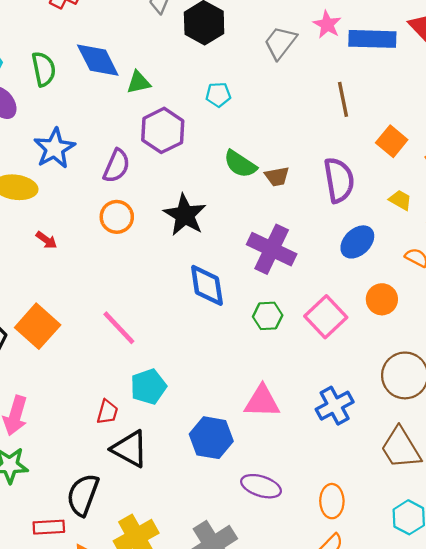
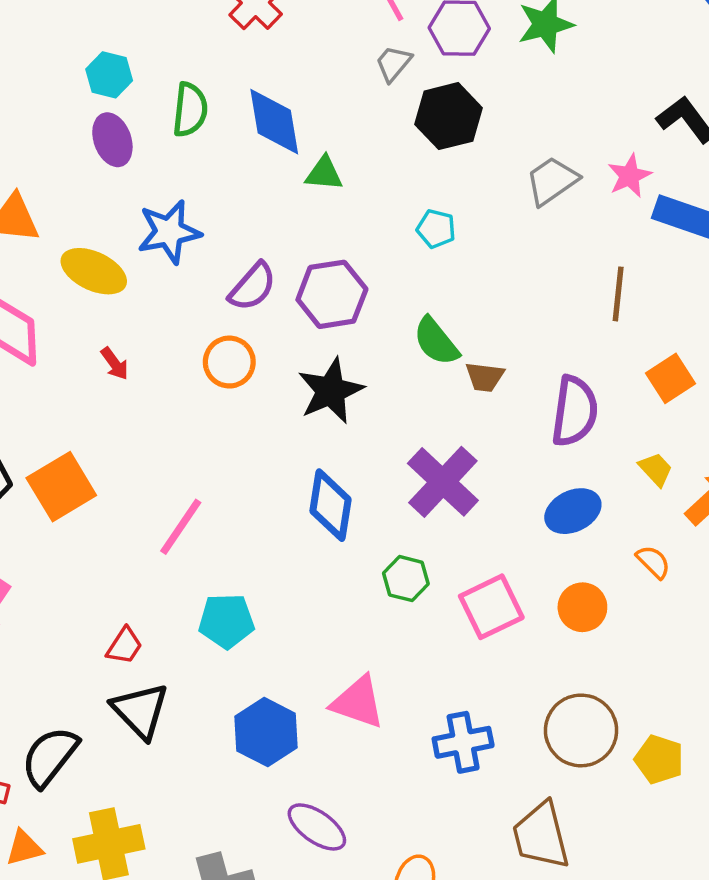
purple hexagon: (163, 130) -> (332, 294), moved
pink line: (119, 328) -> (181, 527), turned 60
cyan pentagon: (148, 387) -> (226, 621), moved

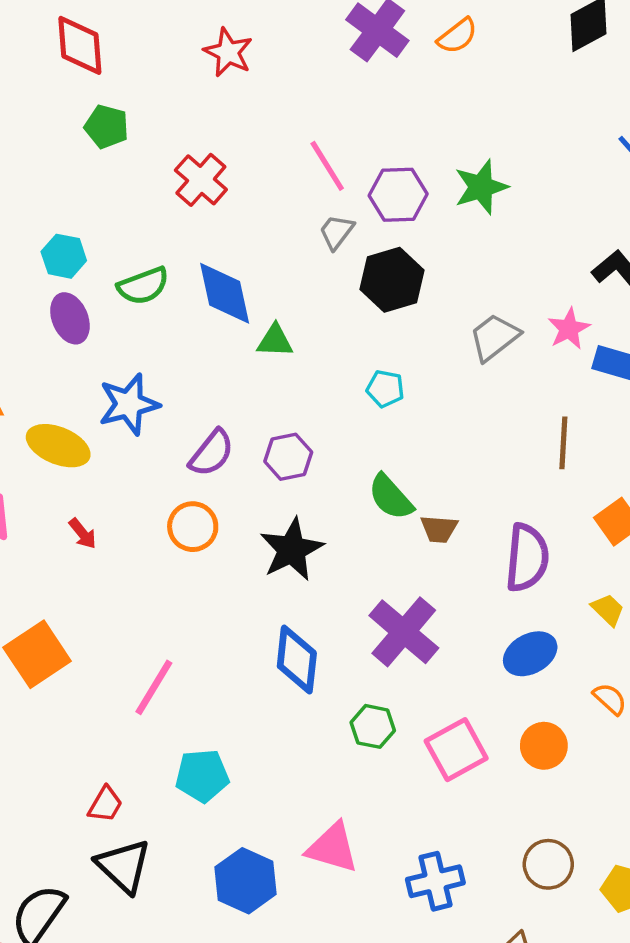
green semicircle: (190, 110) -> (143, 286), turned 66
purple hexagon: (332, 294) -> (288, 457), size x0.7
brown circle: (581, 730) -> (548, 864), size x0.7

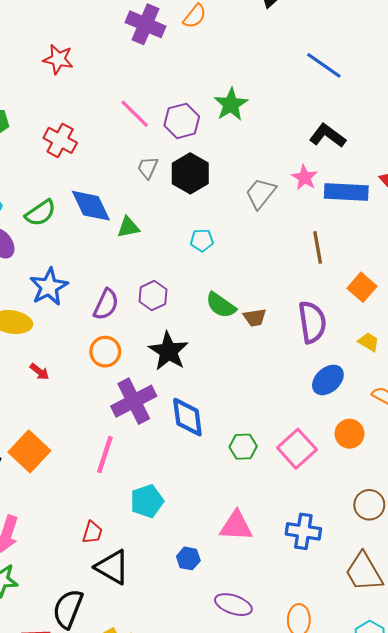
gray trapezoid: (336, 232) -> (148, 168), moved
purple cross: (404, 632) -> (134, 401), moved, turned 36
blue hexagon: (245, 881) -> (188, 558), size x0.6
blue cross: (435, 881) -> (303, 531), turned 36

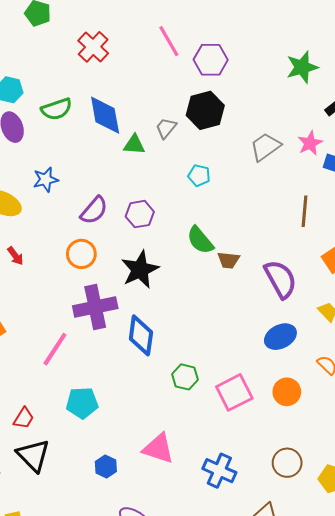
green star: (231, 104) -> (302, 67), moved
gray trapezoid: (148, 168) -> (166, 128), moved
blue star: (49, 287) -> (46, 180), size x0.7
purple semicircle: (312, 322) -> (280, 279), turned -36

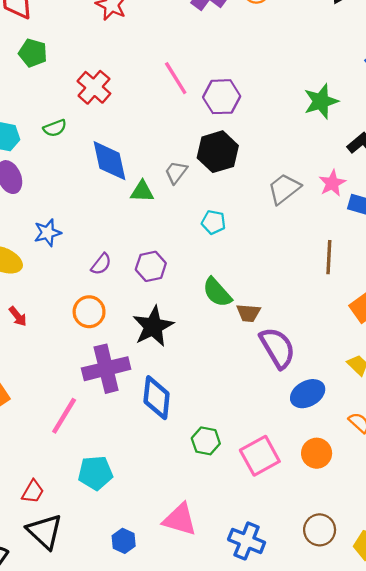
green semicircle: (57, 109) -> (55, 128), moved, size x0.7
purple semicircle: (94, 210) -> (101, 264), size x0.7
purple semicircle: (280, 279) -> (277, 348), moved

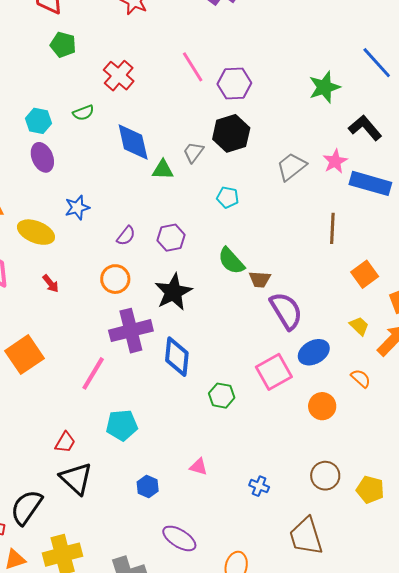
pink square: (260, 456) -> (274, 372), moved
pink triangle: (180, 519) -> (199, 467), size x0.6
blue cross: (247, 541) -> (259, 486), size x0.6

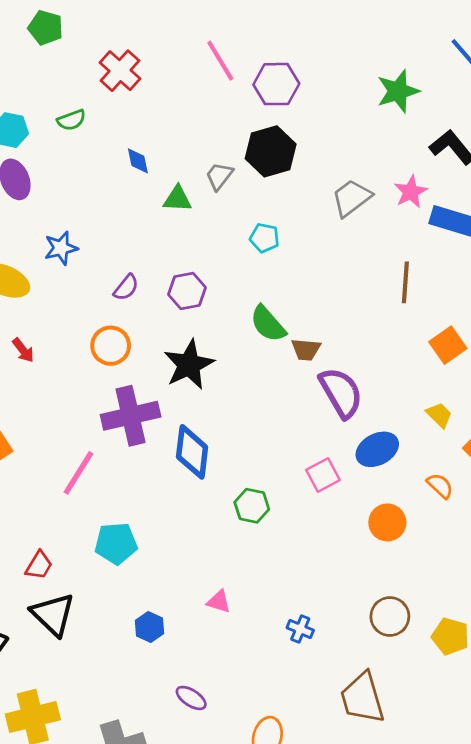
blue diamond: (133, 142) -> (138, 161), size x0.5
pink square: (274, 372) -> (323, 475), size x0.7
purple ellipse: (179, 538) -> (191, 698), size x0.7

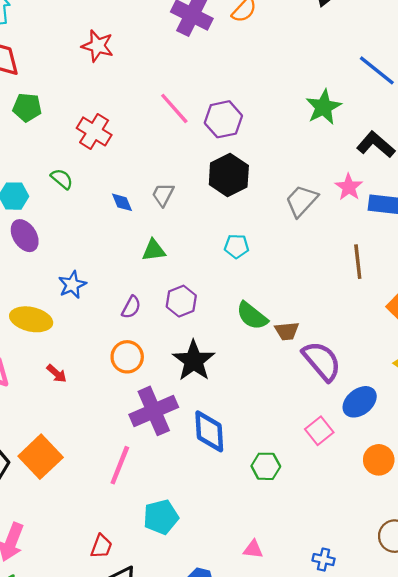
green semicircle: (71, 120) -> (62, 179), turned -110
gray trapezoid: (219, 176) -> (163, 195), moved
green triangle: (177, 199) -> (154, 250), moved

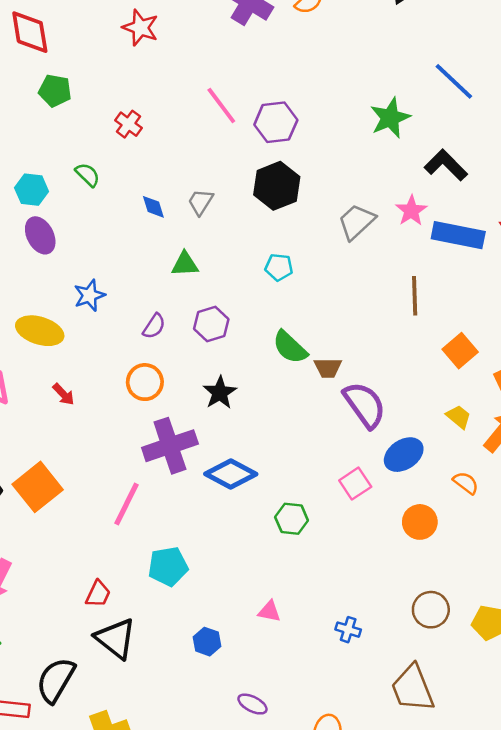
red cross: (94, 131) -> (128, 124), size x0.7
black star: (194, 361) -> (220, 393), size x0.7
blue diamond: (209, 431) -> (231, 474), turned -63

